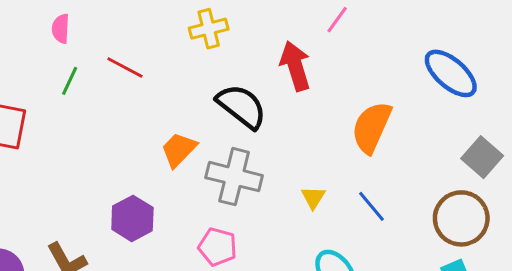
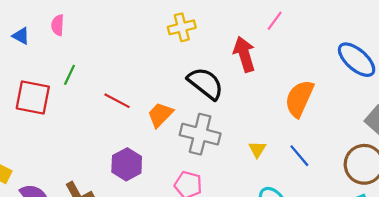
pink semicircle: (61, 29) -> (58, 25), moved
red line: (125, 67) -> (117, 101), moved
green line: (70, 81) -> (70, 75), moved

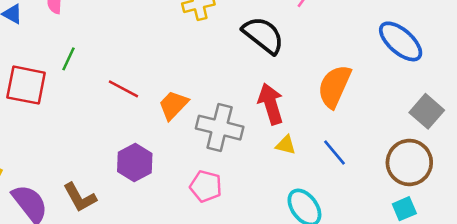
red arrow: (244, 54) -> (271, 104), moved
black semicircle: (205, 83) -> (263, 35), moved
yellow triangle: (257, 149) -> (286, 145), turned -48

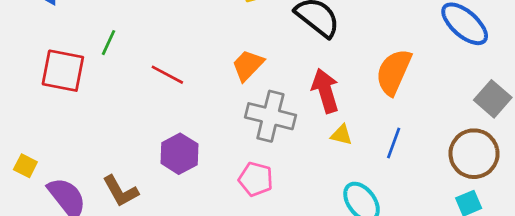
orange trapezoid: (173, 105) -> (248, 65), moved
blue line: (334, 153) -> (394, 143), turned 60

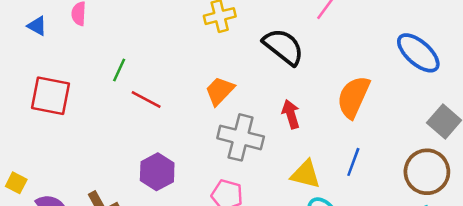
green line: (108, 43) -> (119, 70), moved
red arrow: (325, 91) -> (291, 114), size x0.7
yellow triangle: (341, 135) -> (306, 174), moved, size x1.5

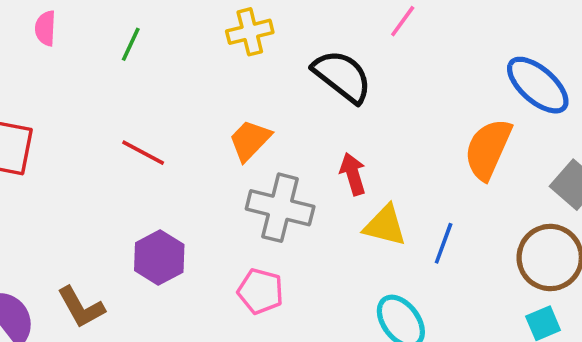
green line: (119, 70) -> (131, 44), moved
orange semicircle: (353, 97) -> (488, 149), moved
yellow triangle: (306, 174) -> (385, 226), moved

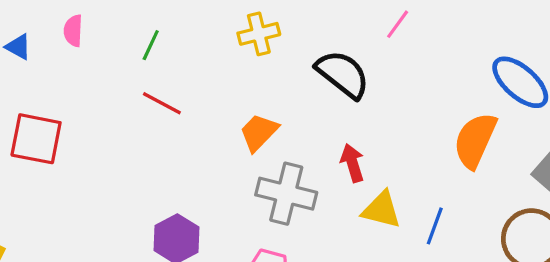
red line: (143, 153) -> (162, 103), moved

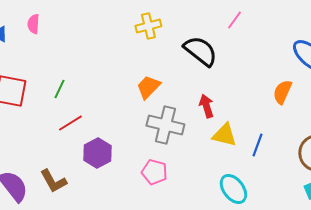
green line: (151, 45) -> (59, 89), moved
red line: (162, 103) -> (70, 123), moved, turned -60
orange semicircle: (475, 140) -> (282, 92), size x0.7

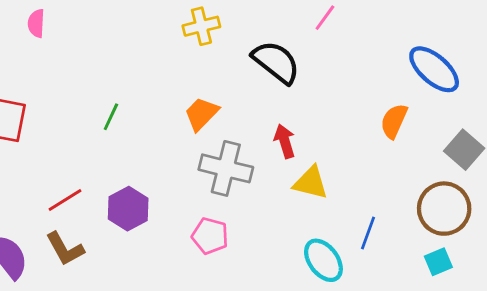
green line: (59, 89) -> (111, 117), moved
red line: (70, 123) -> (65, 200), moved
blue line: (257, 145) -> (368, 233), moved

